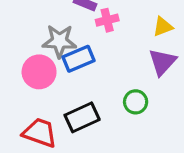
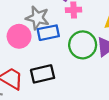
green circle: (136, 102) -> (83, 45), moved, size x1.6

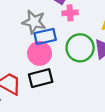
pink circle: (19, 36) -> (40, 53), moved

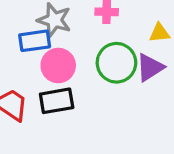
blue rectangle: (45, 36) -> (35, 41), moved

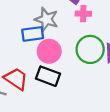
black rectangle: (57, 101) -> (48, 76), turned 30

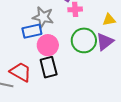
black rectangle: (48, 76) -> (49, 67), turned 60

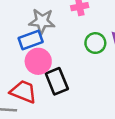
green circle: (84, 40) -> (95, 43), size x0.7
pink circle: (48, 45) -> (38, 61), moved

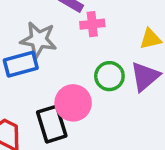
pink circle: (38, 61) -> (73, 103), moved

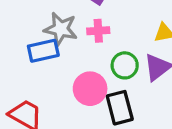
pink cross: (92, 24) -> (98, 31), moved
black rectangle: (52, 124) -> (120, 108), moved

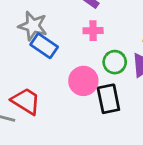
gray star: (61, 29) -> (33, 26), moved
blue rectangle: (43, 51) -> (44, 46), turned 44

